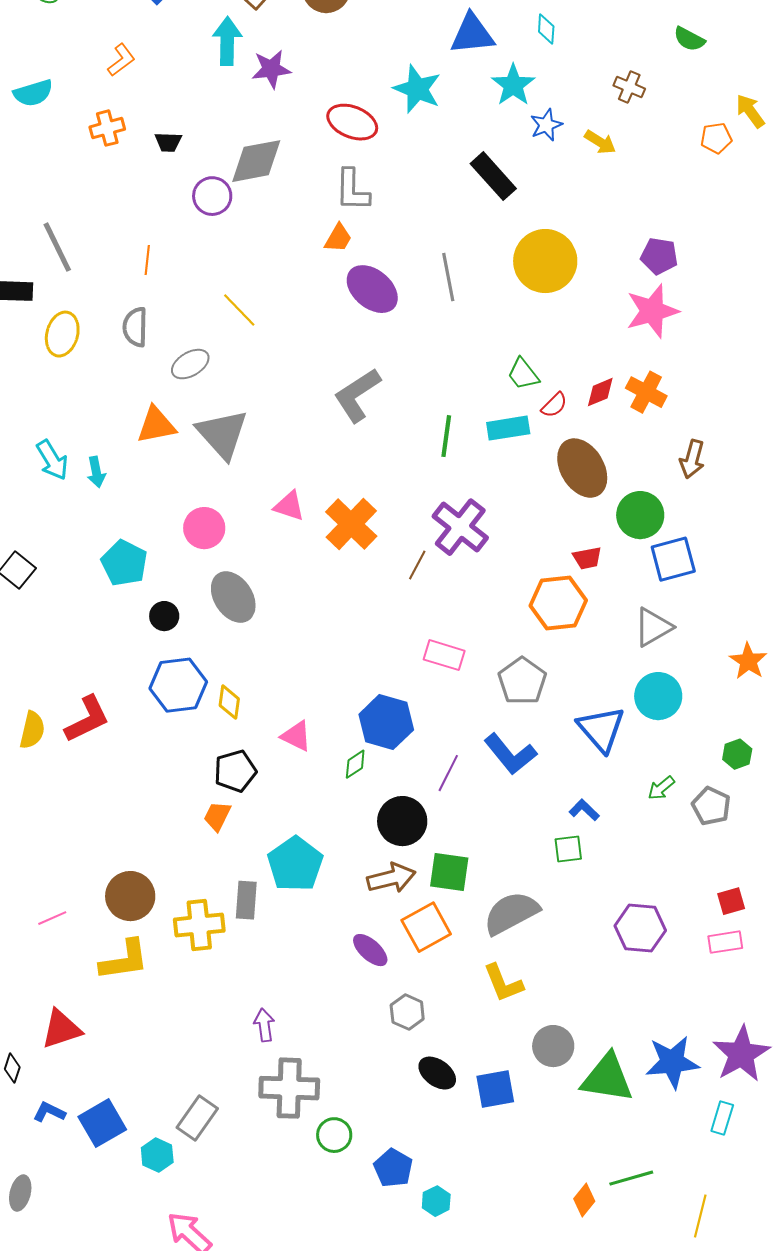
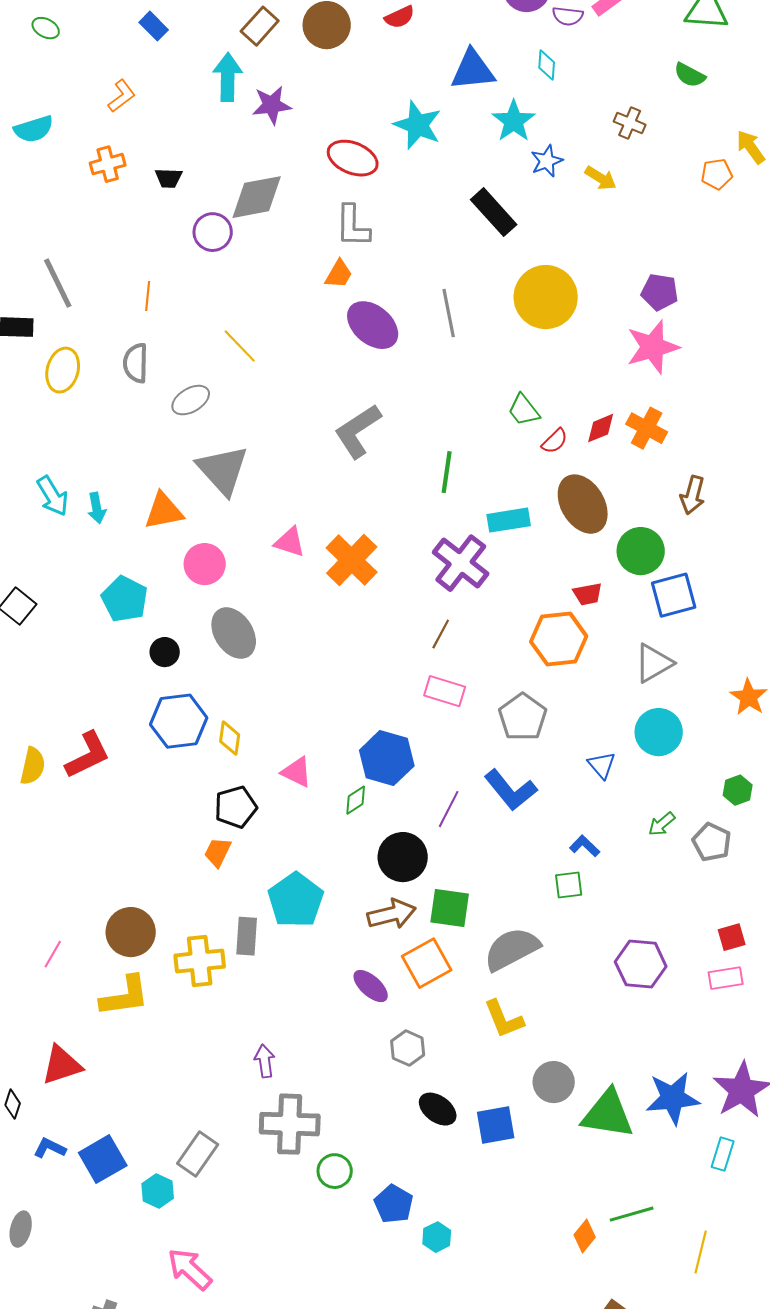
orange triangle: (156, 425) -> (164, 511), moved
cyan rectangle: (508, 428) -> (509, 520), moved
brown line: (417, 565) -> (441, 634), moved
blue triangle: (601, 729) -> (602, 765), size x0.6
pink line: (52, 918) -> (53, 954), turned -36

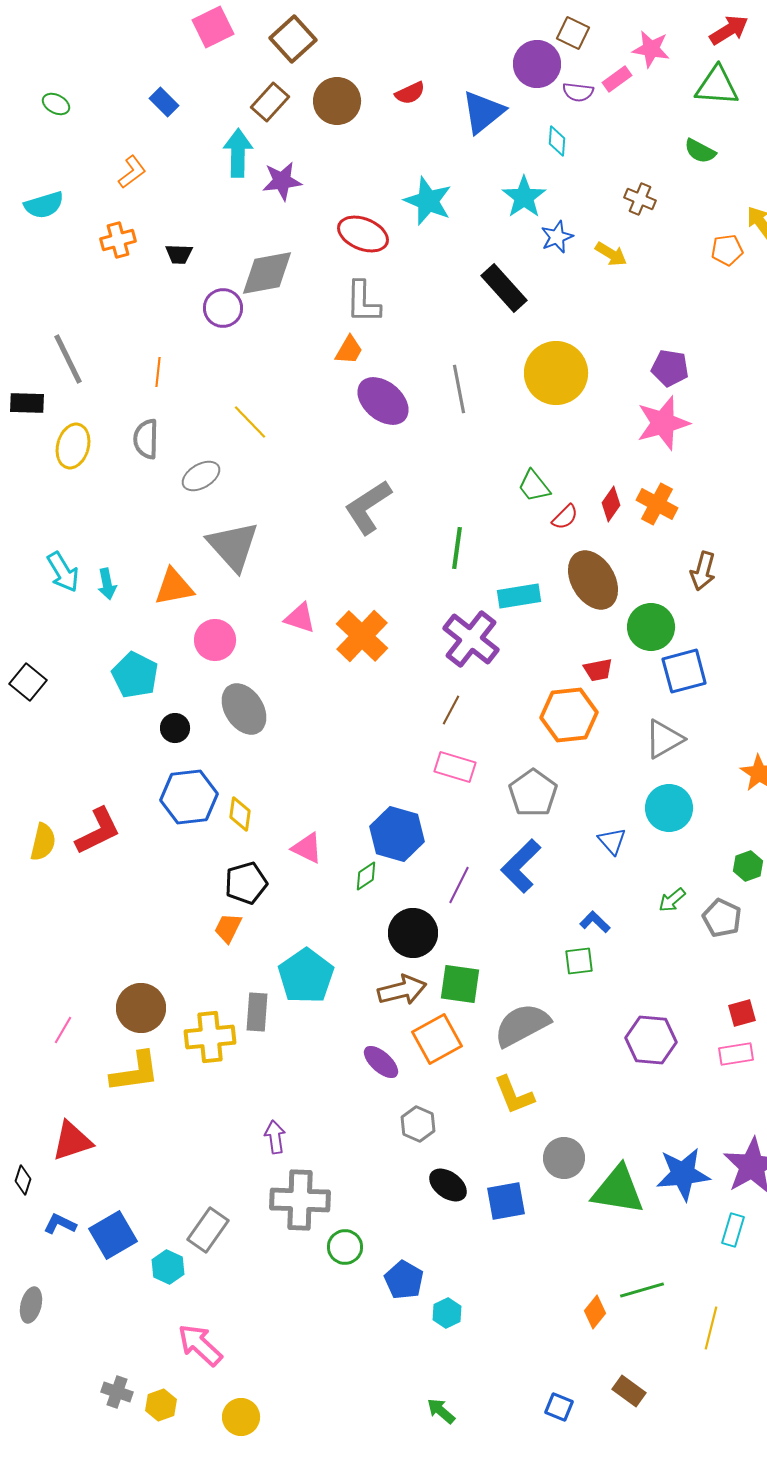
blue triangle: (473, 70) -> (483, 112), moved, turned -33
red diamond: (601, 428) -> (611, 504), turned -32
blue L-shape: (511, 790) -> (521, 866), turned 84

